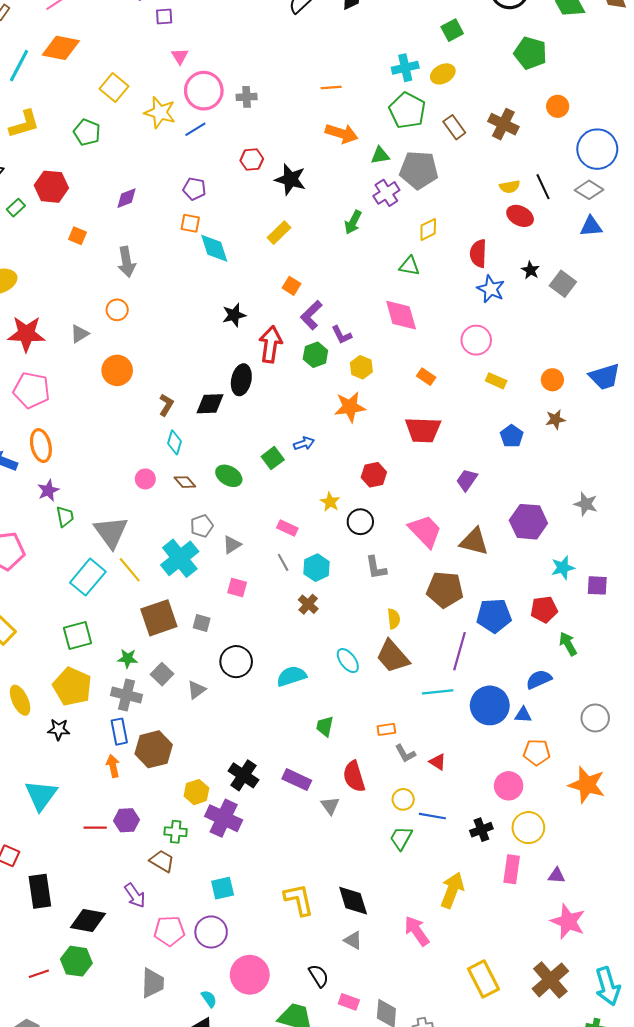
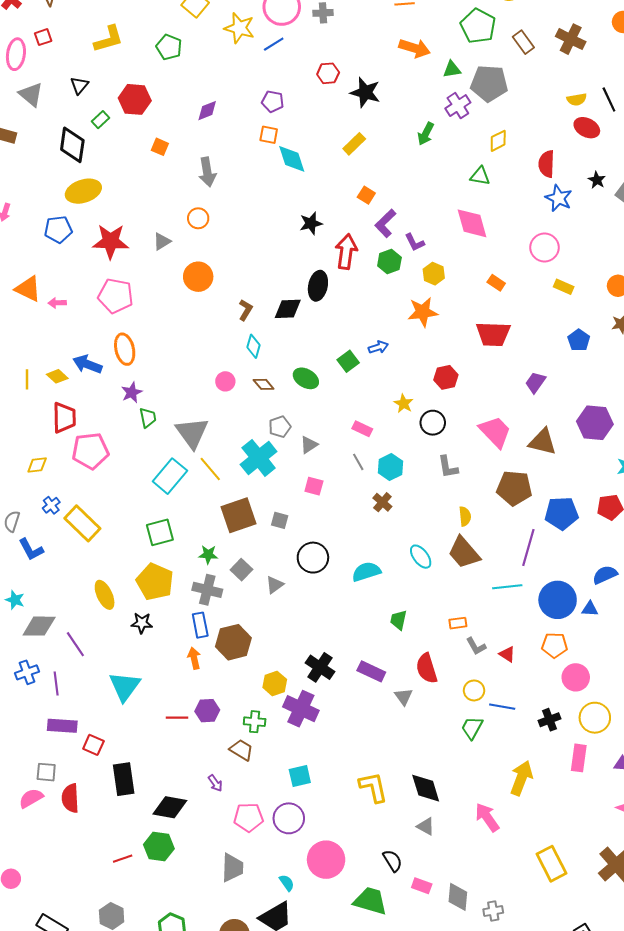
orange pentagon: (537, 752) -> (555, 645), moved
purple arrow: (135, 895) -> (215, 783), size x0.7

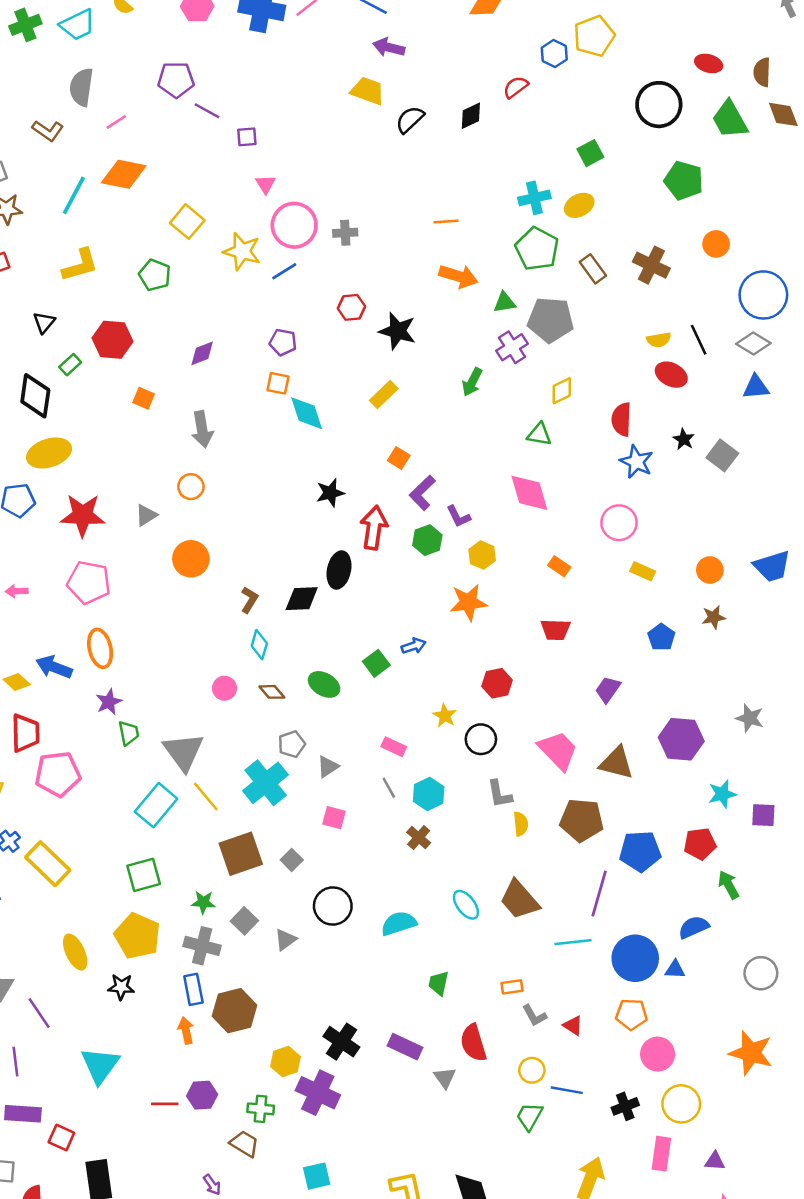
red trapezoid: (493, 334) -> (556, 630), size x0.7
yellow semicircle: (465, 516) -> (521, 824), moved
gray square: (280, 520) -> (292, 860), turned 30

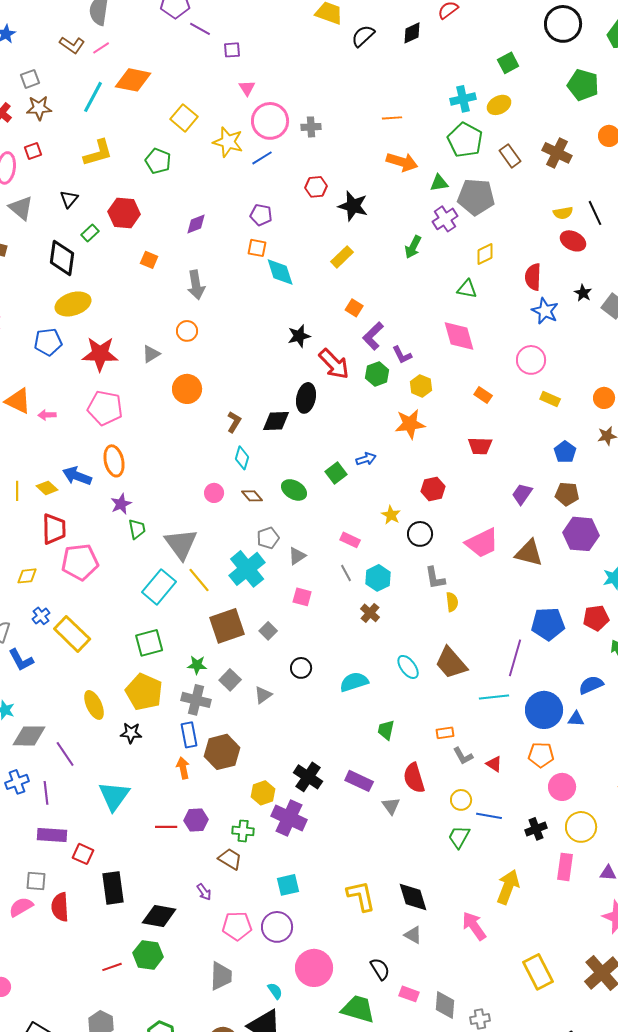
pink line: (116, 122) -> (101, 48), moved
red arrow: (374, 528) -> (334, 364), turned 128
pink trapezoid: (558, 750) -> (482, 543), turned 108
brown pentagon: (582, 820) -> (567, 494), moved, size x0.7
black circle: (333, 906) -> (301, 668), size x0.7

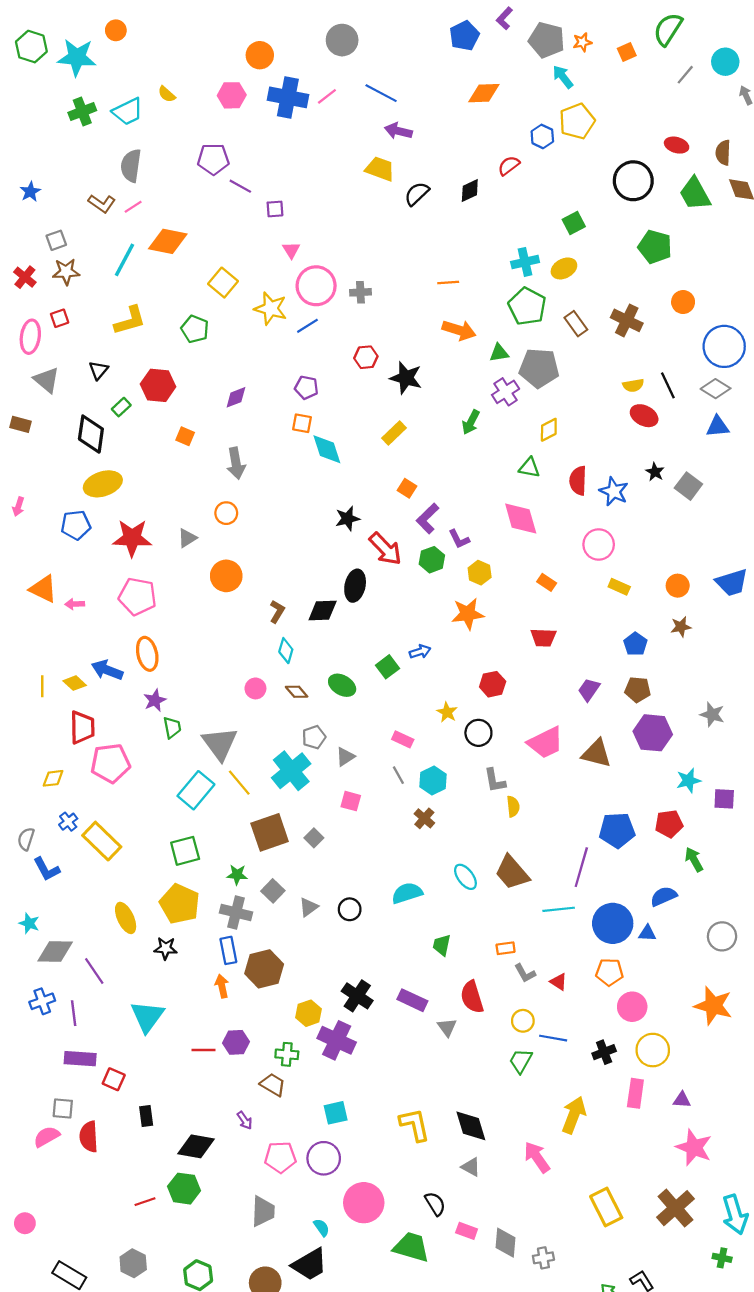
red semicircle: (533, 277) -> (578, 481), moved
black circle: (301, 668) -> (350, 909), moved
black rectangle: (113, 888) -> (146, 1116), size x0.6

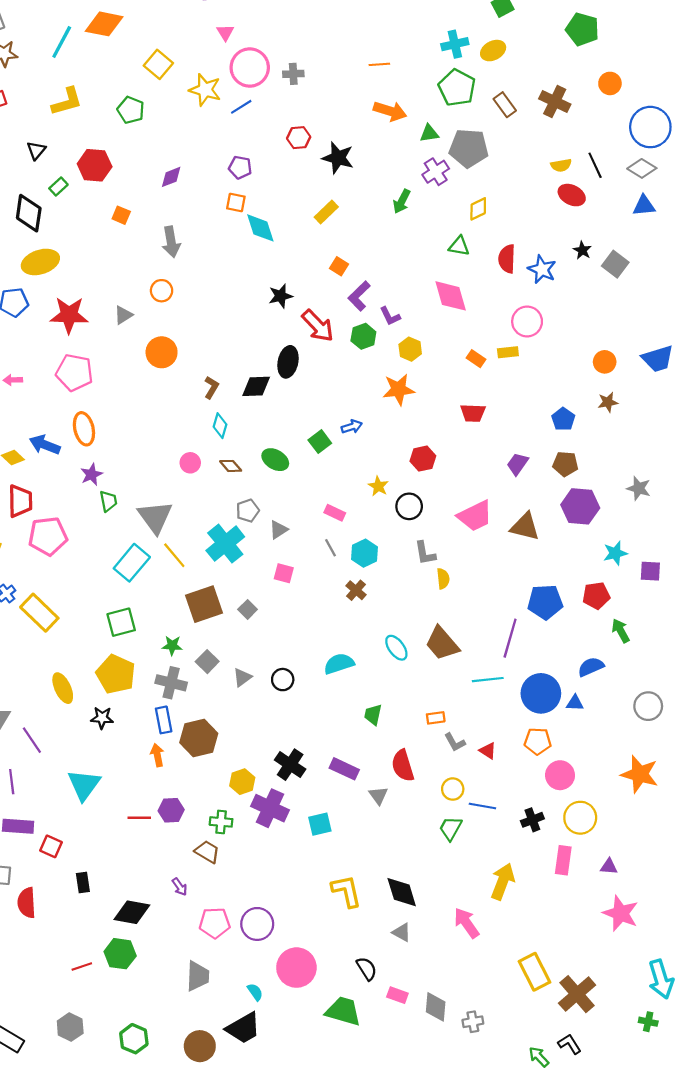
yellow rectangle: (619, 587) -> (508, 352), moved, turned -30
cyan square: (336, 1113) -> (320, 824), moved
brown cross: (675, 1208) -> (577, 994), moved

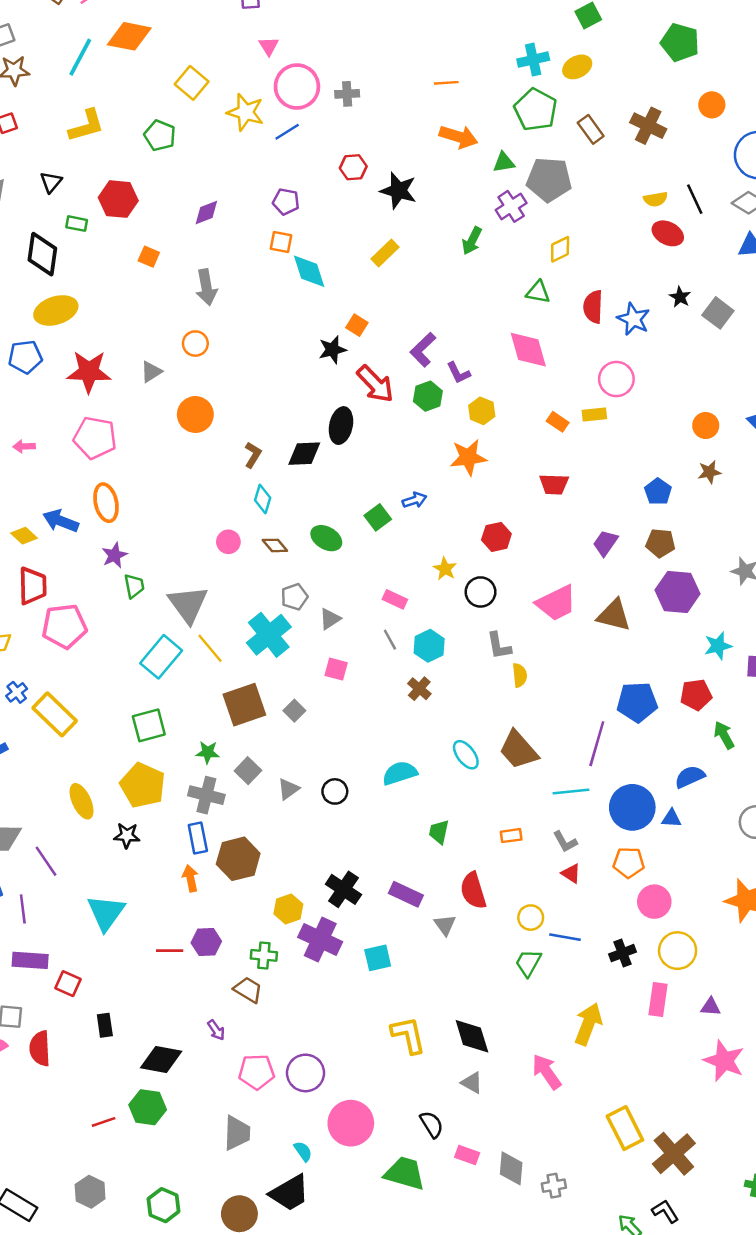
green rectangle: (58, 187) -> (77, 224), turned 54
orange square: (339, 266) -> (357, 325), moved
gray L-shape: (455, 742) -> (565, 842), moved

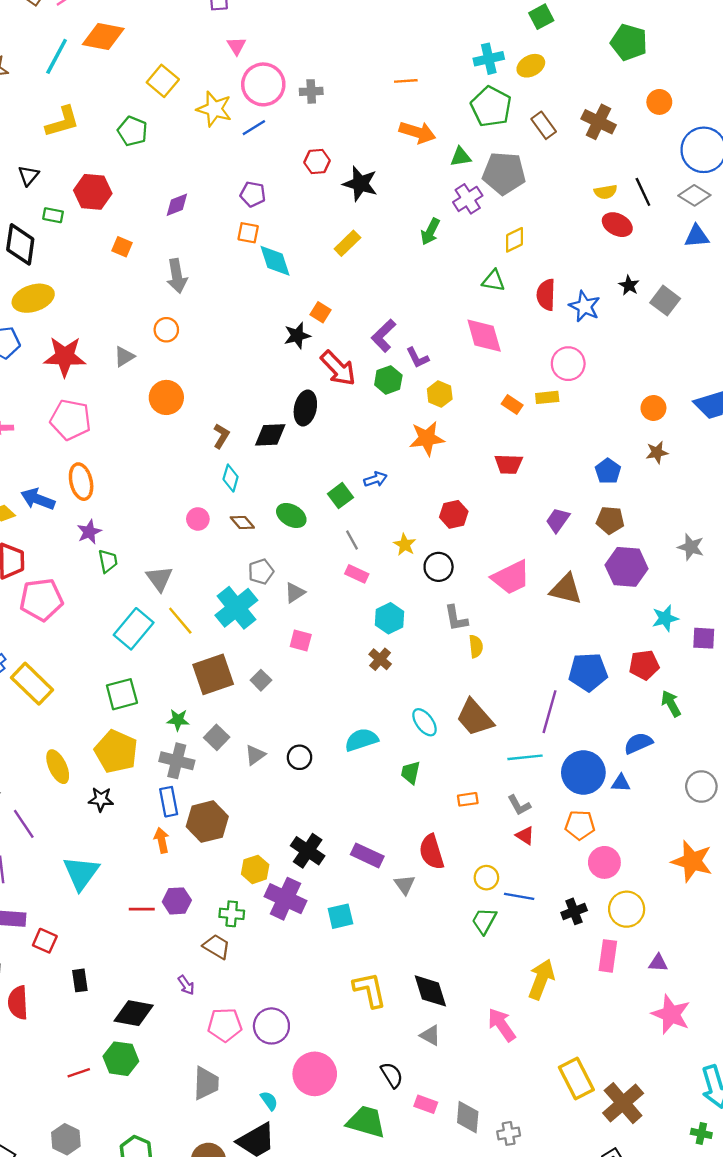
gray triangle: (188, 604) -> (159, 579), size x0.7
gray line: (390, 640) -> (352, 540), moved
green trapezoid: (439, 832) -> (410, 772), moved

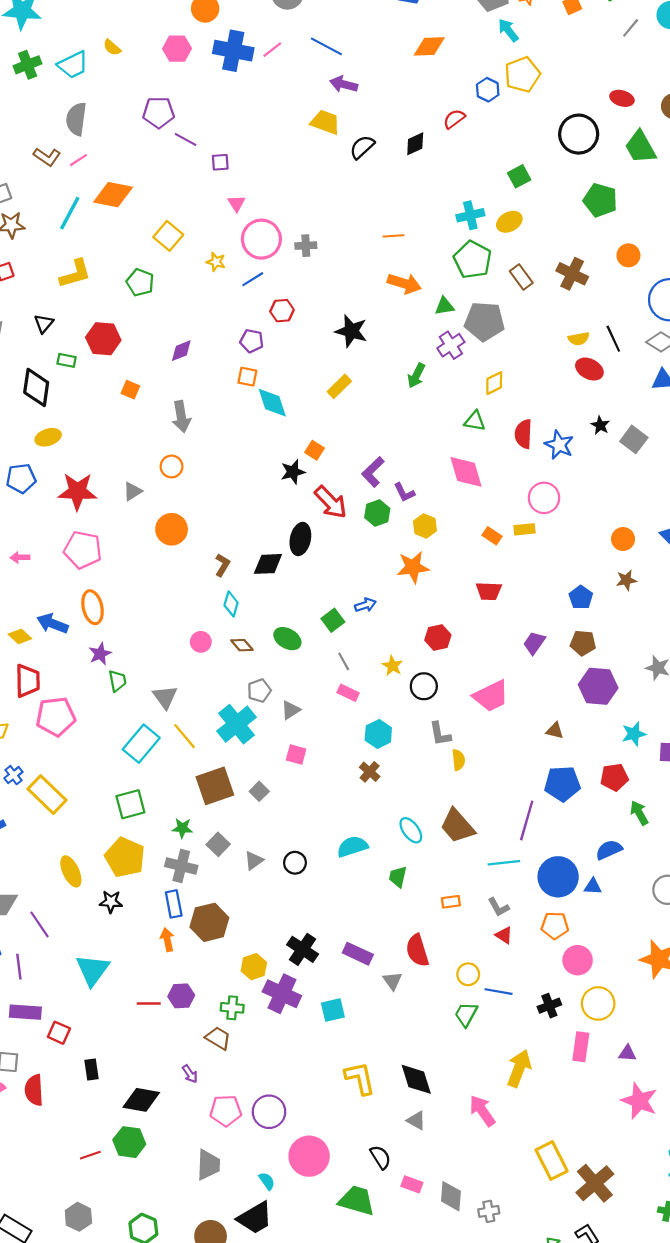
yellow star: (214, 109) -> (216, 262), size x0.6
red hexagon: (317, 162) -> (282, 311), moved
yellow ellipse: (33, 298) -> (48, 437), size x0.7
brown triangle: (566, 589) -> (555, 731), moved, size x0.6

